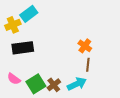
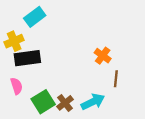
yellow cross: (13, 25) -> (14, 41), moved
brown line: (88, 65) -> (116, 79), moved
pink semicircle: (14, 79) -> (17, 86), moved, turned -144

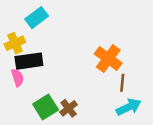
orange cross: (103, 56) -> (108, 58), size x1.5
pink semicircle: (17, 86) -> (17, 78), moved
cyan arrow: (93, 102) -> (129, 107), moved

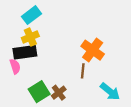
yellow cross: (15, 43) -> (30, 37), moved
brown line: (122, 83) -> (83, 71), moved
cyan arrow: (129, 107) -> (110, 92), turned 65

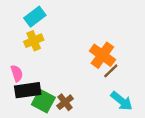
black rectangle: (25, 52) -> (28, 90), moved
brown line: (83, 71) -> (111, 71), moved, turned 40
green square: (39, 92) -> (43, 101), turned -30

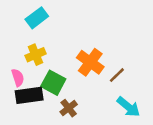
yellow cross: (34, 41) -> (36, 55), moved
orange cross: (102, 55) -> (90, 62), moved
green square: (43, 101) -> (53, 83), moved

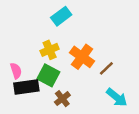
cyan rectangle: (37, 18) -> (61, 16), moved
yellow cross: (36, 55) -> (50, 50), moved

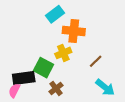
yellow cross: (50, 50) -> (63, 53), moved
orange cross: (82, 57) -> (74, 31), moved, turned -30
pink semicircle: (16, 71) -> (14, 91), moved, turned -136

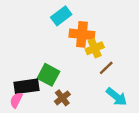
yellow cross: (63, 53) -> (95, 48), moved

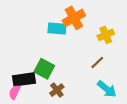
cyan rectangle: (61, 16) -> (57, 29), moved, turned 42
orange cross: (82, 34) -> (74, 18), moved, turned -35
yellow cross: (95, 48) -> (106, 35), moved

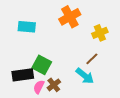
cyan rectangle: (57, 29) -> (27, 27), moved
cyan arrow: (107, 89) -> (85, 76), moved
pink semicircle: (14, 92) -> (39, 87), moved

